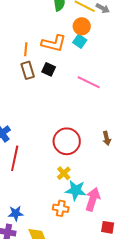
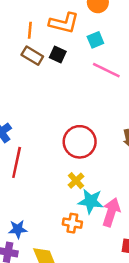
cyan square: (80, 41) -> (95, 40), moved, turned 32
brown rectangle: (28, 70) -> (32, 56), turned -42

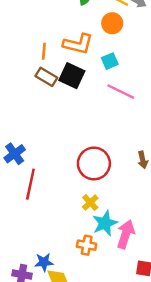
black square: (58, 54) -> (72, 76), size x1.5
cyan star: (91, 201) -> (105, 223), turned -30
blue star: (18, 229) -> (44, 262), moved

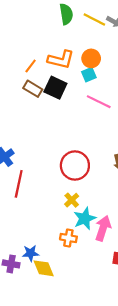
orange circle: (112, 23) -> (91, 58), moved
orange line: (44, 51) -> (31, 66), turned 32

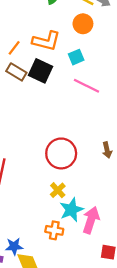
orange circle: (91, 58) -> (83, 24), moved

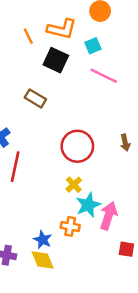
orange line: (14, 48) -> (28, 36), turned -63
brown rectangle: (16, 72) -> (35, 98), moved
blue star: (14, 246) -> (43, 240), moved, turned 30

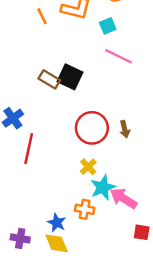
black square: (56, 60) -> (70, 77), moved
brown arrow: (125, 143) -> (125, 129), moved
pink arrow: (108, 216) -> (123, 198), turned -76

